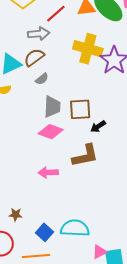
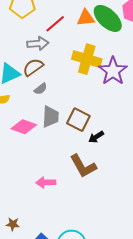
brown square: (80, 109) -> (78, 120), turned 30
pink diamond: (51, 132) -> (24, 127), moved
brown L-shape: (85, 156) -> (83, 166), turned 72

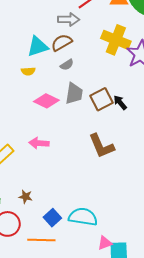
brown square: (78, 120) -> (101, 99), turned 30
black arrow: (96, 137) -> (120, 103), moved, turned 77
pink arrow: (46, 182) -> (39, 143), moved

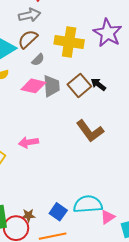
yellow cross: (116, 40) -> (69, 42), moved
pink diamond: (46, 101) -> (33, 86), moved
brown star: (26, 197) -> (28, 215), moved
pink triangle: (105, 243) -> (108, 217), moved

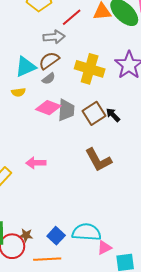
gray semicircle: (38, 60) -> (49, 79), moved

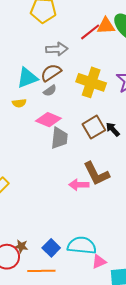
red line: (72, 17) -> (90, 32), moved
gray trapezoid: (66, 110) -> (59, 138), moved
pink arrow: (36, 163) -> (79, 185), moved

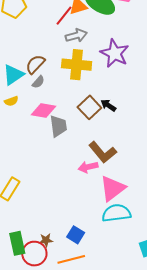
gray arrow: (57, 49) -> (76, 35), moved
cyan semicircle: (82, 245) -> (116, 213), moved
pink triangle: (99, 262) -> (113, 188), moved, size x1.8

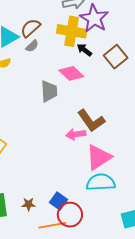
purple star: (115, 53) -> (94, 18), moved
black arrow: (108, 105) -> (84, 50), moved
brown square: (89, 107) -> (116, 57), moved
pink diamond: (44, 111) -> (71, 73), moved, turned 30
red circle: (34, 254) -> (70, 215), moved

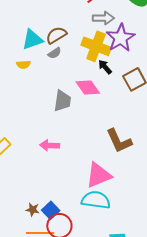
brown L-shape: (91, 121) -> (119, 141), moved
pink arrow: (76, 134) -> (50, 145), moved
brown star: (28, 204) -> (33, 210), moved

